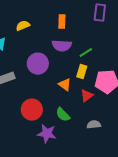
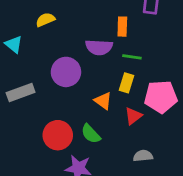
orange rectangle: (62, 22) -> (122, 27), moved
green line: (86, 53) -> (132, 57), turned 40
green semicircle: (63, 115) -> (91, 134), moved

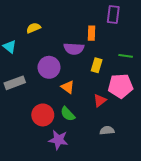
green line: (132, 57) -> (126, 56), moved
yellow rectangle: (126, 83) -> (97, 65), moved
orange triangle: (103, 101) -> (68, 87), moved

